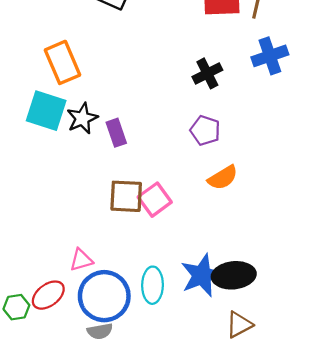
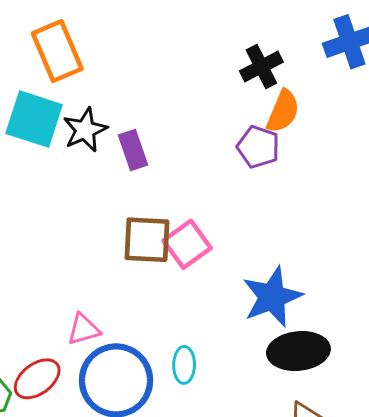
orange semicircle: (223, 178) -> (283, 111), moved, turned -36
blue star: (202, 275) -> (272, 297), moved
cyan ellipse: (153, 285) -> (184, 365), size x0.7

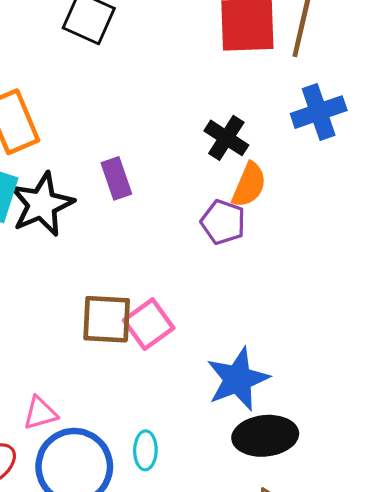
black cross: (261, 66) -> (226, 138), turned -30
black star: (85, 130) -> (42, 204), size x1.4
purple rectangle: (133, 150) -> (116, 178), moved

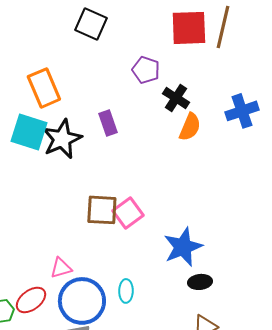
blue cross: (319, 112) -> (242, 111), moved
purple pentagon: (223, 222) -> (146, 70), moved
black ellipse: (265, 436) -> (200, 282), size x0.6

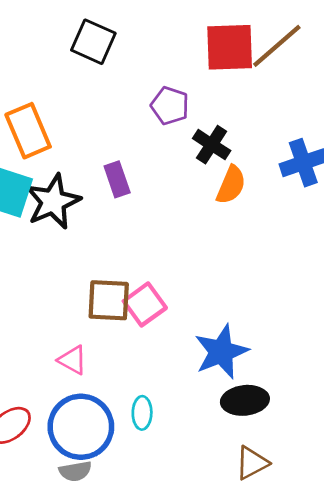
brown line: (223, 27) -> (277, 46), turned 36
pink triangle: (61, 268) -> (73, 360), moved, turned 45
black ellipse: (200, 282) -> (245, 400), size x1.4

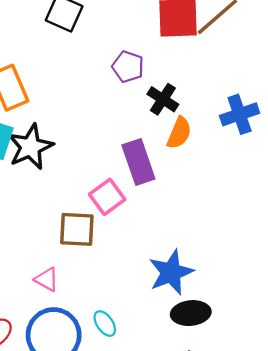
purple rectangle: (117, 179) -> (138, 162), moved, size x1.5
pink square: (145, 304) -> (107, 197), moved
cyan ellipse: (142, 413) -> (105, 324), turned -36

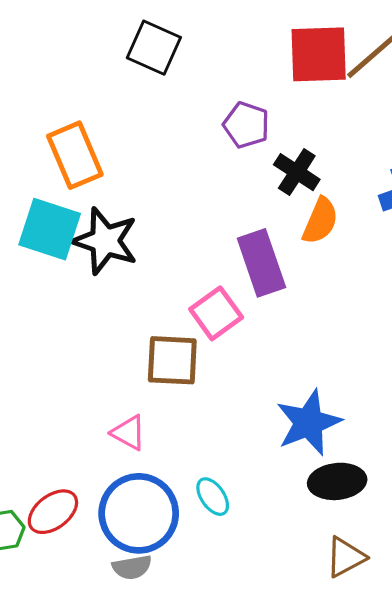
black star: (30, 147) -> (105, 241), turned -30

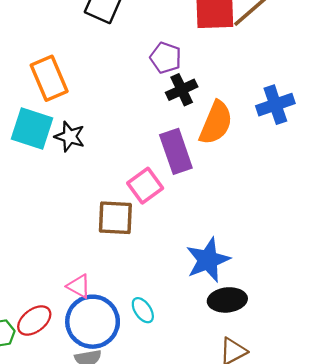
black cross: (297, 172) -> (182, 90), moved, turned 32
orange semicircle: (320, 221) -> (216, 123), size x1.4
black star: (105, 241) -> (70, 137), size x0.7
pink triangle: (129, 433) -> (79, 286), moved

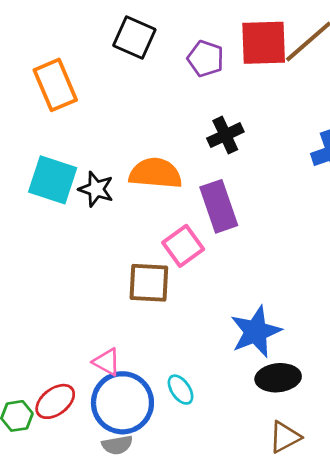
purple pentagon: (166, 58) -> (206, 59), moved
orange rectangle: (49, 78) -> (55, 85), moved
orange semicircle: (216, 123) -> (155, 173), moved, turned -108

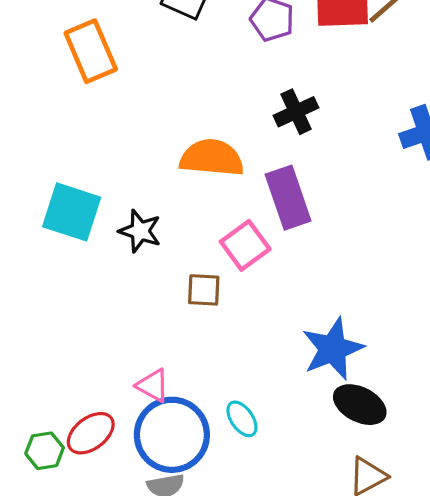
cyan square: (53, 180) -> (72, 212), moved
black star: (96, 189) -> (140, 231), moved
brown square: (149, 283) -> (204, 290), size x0.7
black ellipse: (278, 378) -> (360, 405), turned 33

